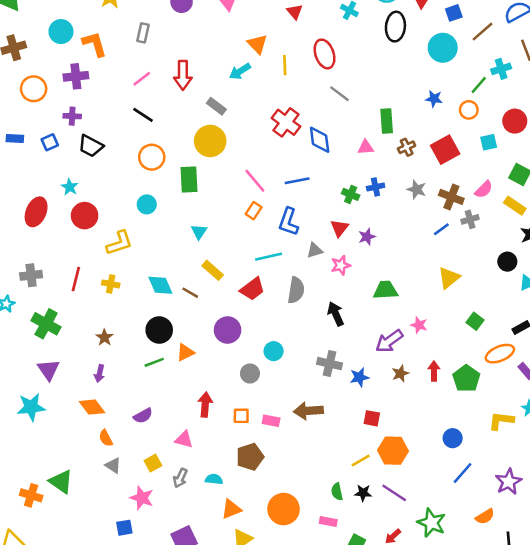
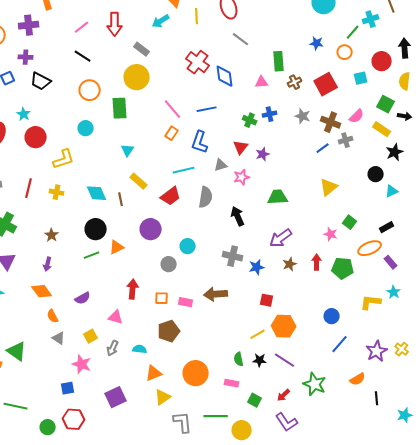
brown line: (190, 293) -> (121, 199), turned 48
pink star: (419, 325) -> (331, 234), moved
green pentagon: (466, 378) -> (343, 268), turned -30

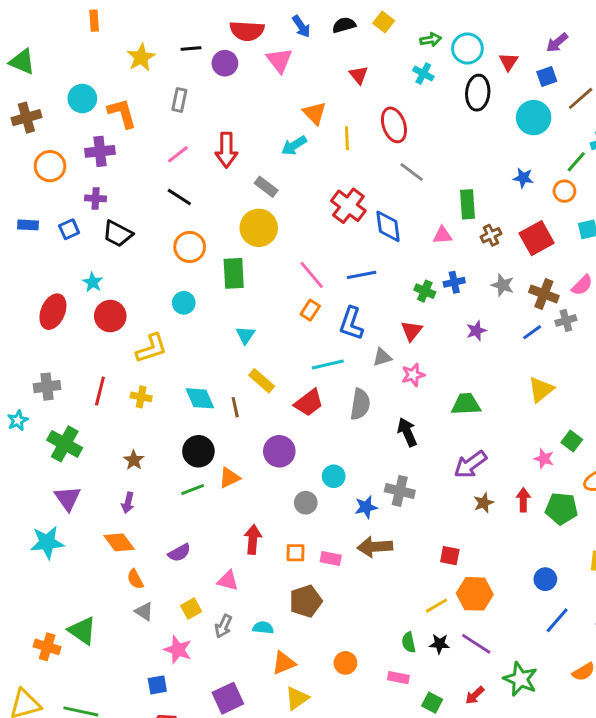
purple star: (263, 154) -> (476, 331), moved
blue star: (257, 267) -> (366, 507), moved
orange circle: (196, 373) -> (345, 663), size x0.6

